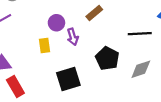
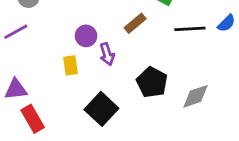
black line: (140, 34) -> (190, 29), moved
black square: (68, 79) -> (101, 109), turned -30

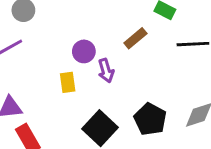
black pentagon: (152, 82) -> (150, 119), moved

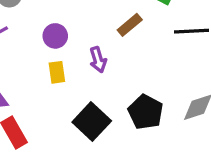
purple circle: (84, 51) -> (55, 36), moved

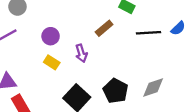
yellow rectangle: (57, 72) -> (52, 62), turned -49

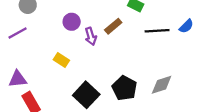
purple circle: (51, 36) -> (72, 22), moved
purple arrow: (81, 53) -> (91, 36), moved

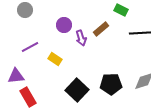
purple line: (18, 33) -> (30, 47), moved
black pentagon: (124, 88) -> (111, 84), turned -30

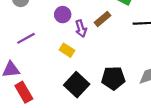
yellow rectangle: (55, 59) -> (67, 50), moved

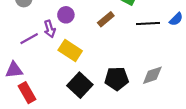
purple arrow: (81, 29) -> (50, 29), moved
yellow rectangle: (67, 50) -> (70, 50), size x1.5

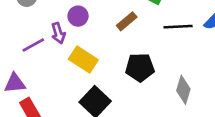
gray diamond: (152, 75) -> (183, 90), turned -55
black pentagon: (117, 79) -> (140, 67), moved

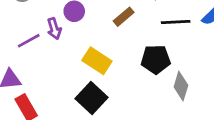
yellow rectangle: (83, 60) -> (97, 61), moved
black pentagon: (140, 67) -> (156, 59), moved

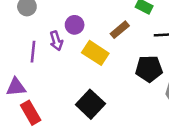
purple line: (29, 41) -> (33, 52), turned -55
yellow rectangle: (97, 61) -> (95, 53), moved

